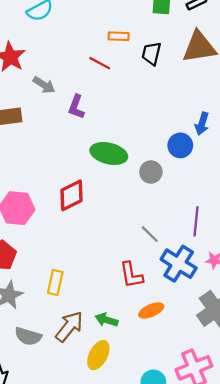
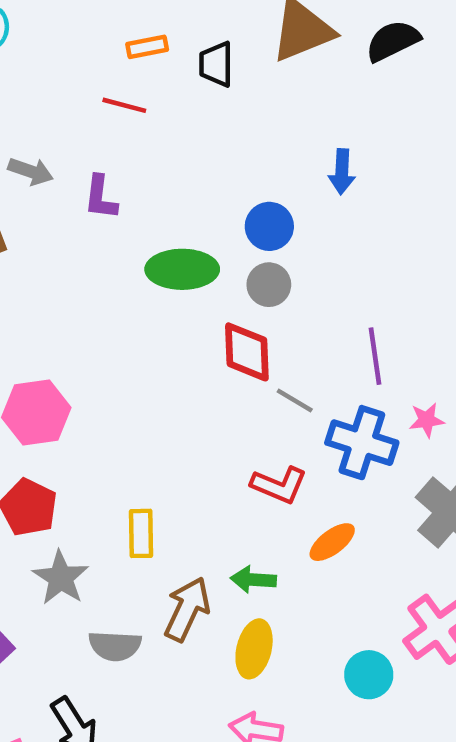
blue circle: (180, 145) -> (269, 226), moved
red diamond: (72, 195) -> (247, 352), moved, turned -52
red L-shape: (131, 275) -> (279, 485), turned -44

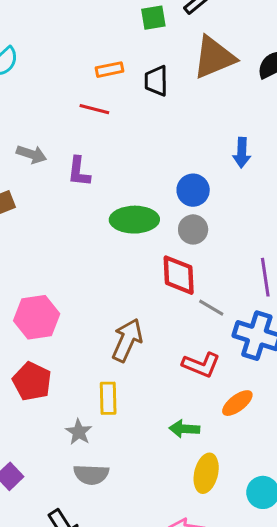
gray star: (61, 578) -> (79, 432), moved, size x0.7
brown arrow: (187, 609) -> (127, 340), moved
yellow ellipse: (254, 649) -> (206, 473), moved

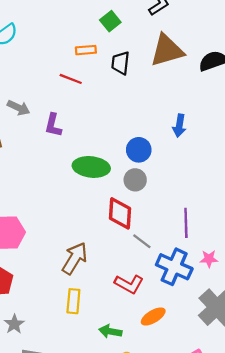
green square: (153, 18) -> (110, 21), moved, turned -36
yellow rectangle: (108, 398) -> (73, 301), moved
gray star: (79, 432) -> (14, 324), moved

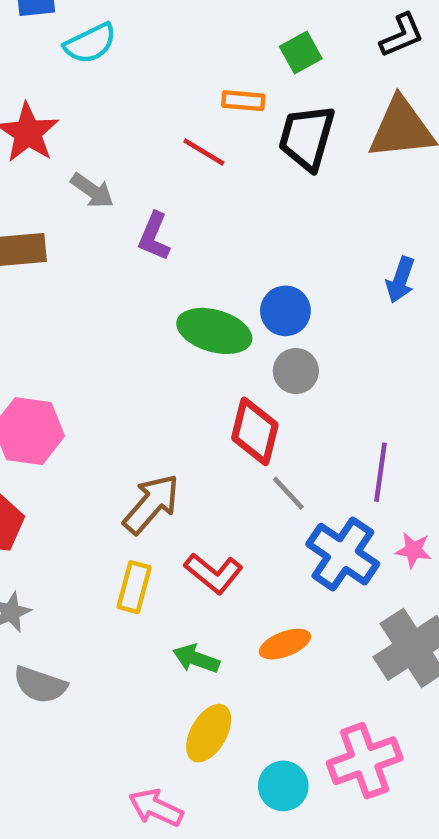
black trapezoid: (121, 63) -> (307, 137), size x1.4
blue circle: (139, 150) -> (285, 311), moved
red L-shape: (129, 284) -> (214, 573), moved

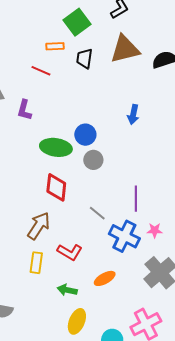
green square: (301, 53) -> (77, 22), size x1.5
black trapezoid: (307, 137) -> (84, 58), size x0.7
red diamond: (255, 431) -> (56, 187), moved

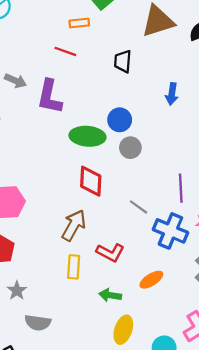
black trapezoid: (84, 58) -> (123, 61), moved
purple L-shape: (24, 110) -> (50, 97), size x1.5

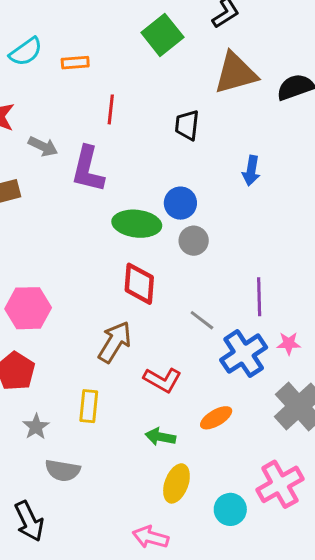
orange rectangle: (79, 23) -> (75, 63), moved
red line: (65, 51) -> (111, 109), turned 75
blue cross: (170, 231) -> (244, 354), turned 32
yellow rectangle: (74, 267) -> (89, 406), moved

